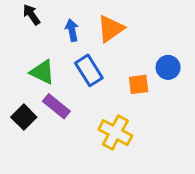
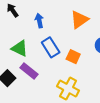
orange triangle: (111, 29) -> (79, 20), moved
orange square: (139, 84) -> (73, 57), moved, turned 32

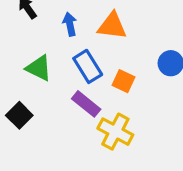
orange triangle: (79, 20) -> (112, 26), moved, turned 42
purple rectangle: (29, 71) -> (86, 104), moved

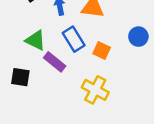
purple rectangle: (86, 104) -> (55, 62), moved
black square: (19, 115) -> (20, 77), turned -36

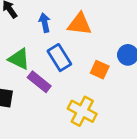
orange square: (102, 51) -> (100, 70), moved

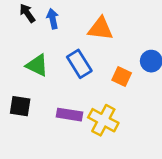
blue arrow: (45, 23) -> (53, 19), moved
purple rectangle: (39, 82) -> (70, 115), moved, turned -30

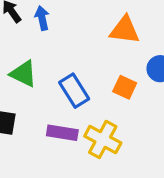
orange triangle: (101, 29) -> (125, 30), moved
blue rectangle: (79, 64) -> (74, 91), moved

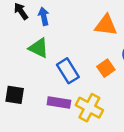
green triangle: (24, 74) -> (39, 48), moved
orange square: (125, 87) -> (106, 68), turned 30

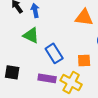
orange square: (106, 68) -> (84, 60), moved, turned 32

